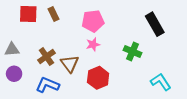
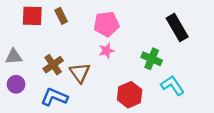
red hexagon: (98, 78) -> (130, 95), moved
cyan L-shape: (161, 82) -> (172, 85), moved

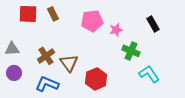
black rectangle: (177, 27) -> (153, 24), size x0.7
pink star: (106, 51) -> (116, 30), moved
red hexagon: (130, 95) -> (96, 79), moved

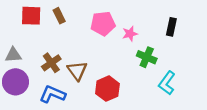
black rectangle: (153, 24) -> (171, 27), turned 42
purple circle: (14, 73) -> (15, 82), size x1.5
cyan L-shape: (149, 74) -> (167, 83), turned -110

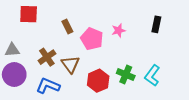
brown rectangle: (59, 16) -> (67, 26), moved
pink pentagon: (103, 24) -> (92, 39), moved, turned 30
green cross: (147, 57) -> (126, 75), moved

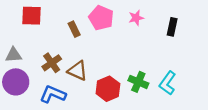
pink star: (119, 31) -> (136, 18), moved
pink pentagon: (92, 39) -> (101, 18), moved
brown triangle: (70, 64) -> (78, 71), turned -30

